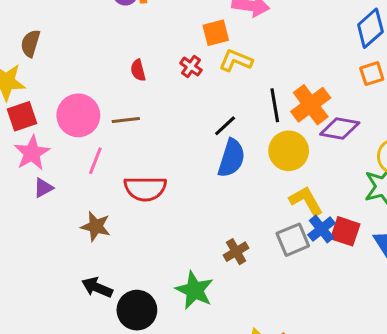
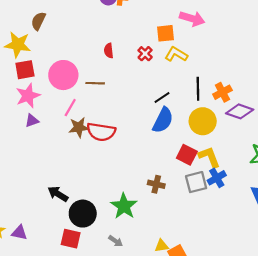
orange cross: (311, 105) -> (222, 92), size x0.7
brown star: (96, 226) -> (79, 127), moved, turned -30
red square: (345, 231) -> (187, 155), moved
brown cross: (236, 252) -> (156, 184), turned 35

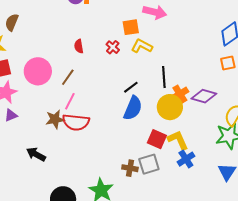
brown line: (95, 83) -> (68, 77), turned -54
orange cross: (222, 92) -> (180, 94), moved
pink line: (70, 108) -> (70, 101), moved
gray square: (196, 182) -> (149, 164), moved
black arrow: (58, 194) -> (36, 154), moved

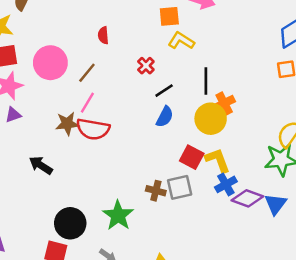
red cross: (113, 47) -> (146, 66), moved
purple diamond: (204, 96) -> (247, 198), moved
blue semicircle: (133, 108) -> (165, 117), size x0.7

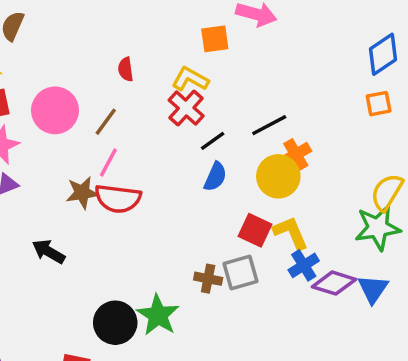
yellow L-shape: (181, 41) -> (190, 79), moved
red cross: (146, 66) -> (186, 108), size x1.5
black line: (206, 81) -> (269, 125), turned 65
black circle: (70, 223) -> (115, 323), moved

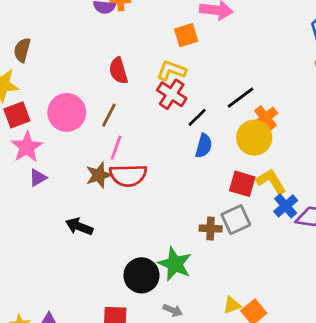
red semicircle: (126, 69) -> (118, 71), size x1.4

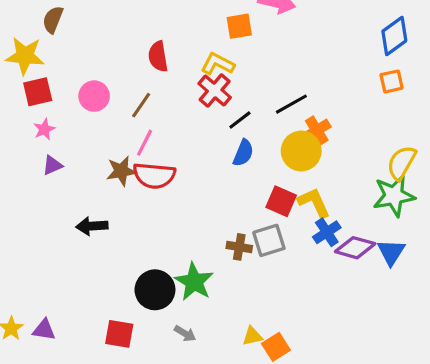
pink circle: (67, 112) -> (94, 96), size x0.7
pink star: (27, 147) -> (44, 129), size x0.6
black arrow: (79, 227) -> (92, 226), turned -32

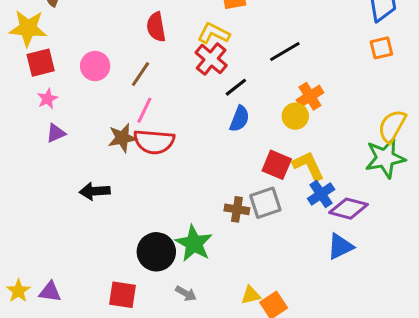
black line: (291, 104) -> (285, 51), moved
yellow circle: (301, 151) -> (295, 116), size x0.7
blue triangle: (391, 252) -> (340, 246), moved, turned 32

